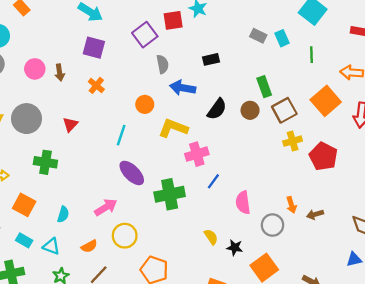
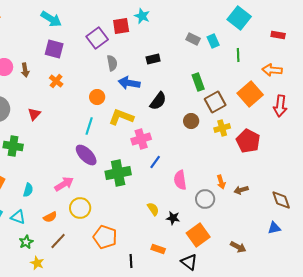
brown circle: (250, 110) -> (191, 121), moved
cyan line: (121, 135) -> (89, 126), moved

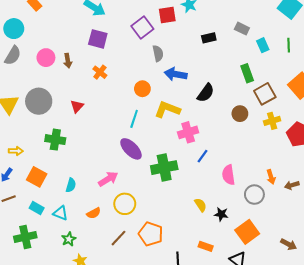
cyan rectangle: (213, 41) -> (263, 45), moved
black rectangle: (153, 59) -> (209, 38), moved
brown line: (58, 241) -> (119, 238), moved

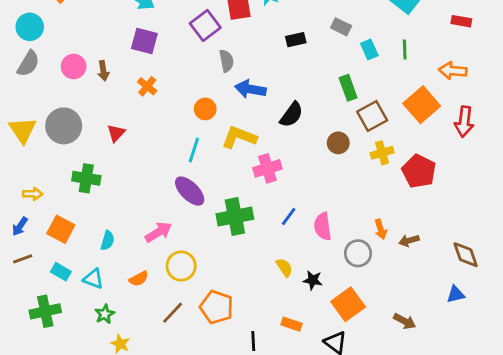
blue line: (203, 156) -> (289, 216), moved

